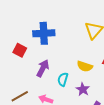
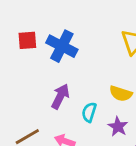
blue cross: (44, 33) -> (62, 46), turned 30
red square: (20, 50) -> (27, 40), moved, turned -32

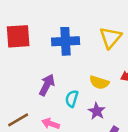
red square: (27, 40) -> (18, 36), size x1.5
blue cross: (62, 46) -> (66, 41), moved, turned -30

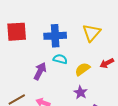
yellow semicircle: (99, 82) -> (82, 69), turned 126
cyan semicircle: (72, 99) -> (60, 59), moved, turned 88

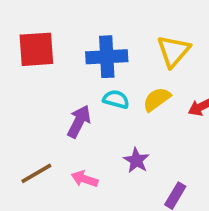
yellow semicircle: (82, 69) -> (157, 99), moved
purple star: (80, 92) -> (136, 160), moved

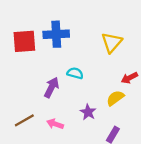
blue cross: (107, 57) -> (56, 34), moved
yellow semicircle: (157, 99) -> (115, 98), moved

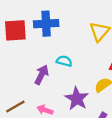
purple star: (88, 112) -> (77, 99), size x1.5

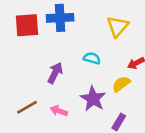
cyan semicircle: (64, 61) -> (92, 58), moved

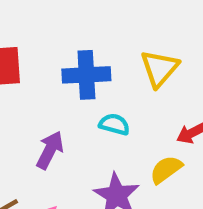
blue cross: (60, 18) -> (86, 75), moved

